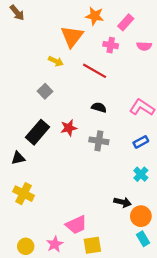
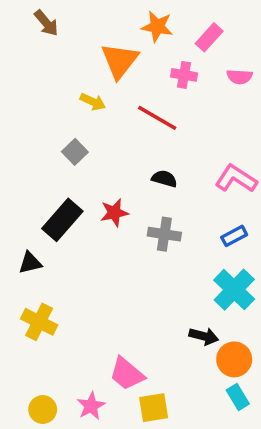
brown arrow: (17, 13) -> (46, 23), moved
cyan cross: (141, 174) -> (234, 290), size x1.6
pink trapezoid: (76, 225) -> (127, 374), turned 65

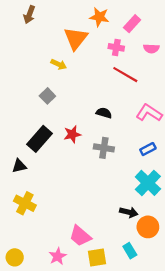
brown arrow: (46, 23) -> (29, 15), turned 60
red line: (157, 118) -> (125, 75), moved
cyan rectangle: (238, 397) -> (130, 251), moved
yellow circle: (43, 410) -> (15, 257), moved

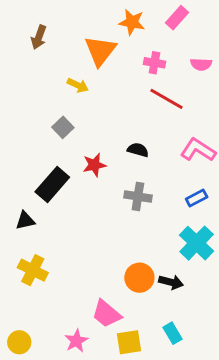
brown arrow: (29, 15) -> (39, 37), moved
pink rectangle: (132, 24) -> (177, 18), moved
red star: (72, 134) -> (94, 165), moved
orange circle: (148, 227) -> (139, 278), moved

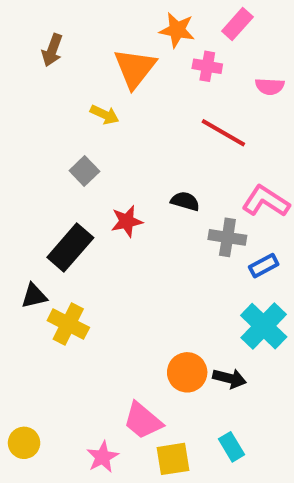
pink cross: (154, 63) -> (207, 66), moved
gray cross: (138, 196) -> (227, 237), moved
yellow cross: (33, 270) -> (68, 324), moved
yellow circle: (19, 342) -> (24, 443), moved

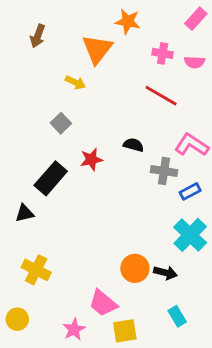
pink rectangle: (237, 24) -> (196, 19), moved
pink cross: (207, 66) -> (163, 53), moved
yellow cross: (68, 324) -> (36, 270), moved
cyan rectangle: (231, 447) -> (177, 316), moved

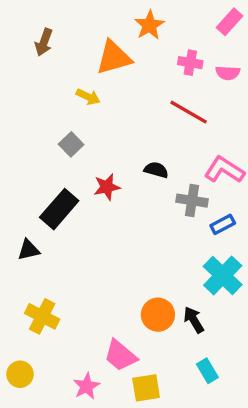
orange star: (128, 21) -> (149, 25), turned 30
orange triangle: (97, 49) -> (114, 58), turned 36
black arrow: (165, 273) -> (194, 320), turned -135

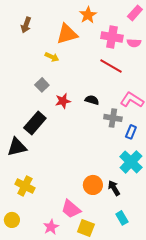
pink cross: (190, 63) -> (112, 37), size x1.5
red star: (107, 187) -> (63, 101), moved
blue rectangle: (223, 224) -> (131, 132), turned -40
black triangle: (29, 250) -> (17, 147), size x1.5
yellow square: (146, 388) -> (86, 228), turned 30

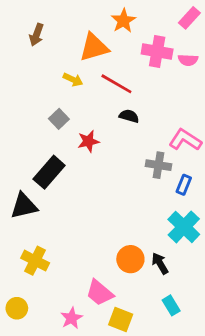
red line: (111, 66) -> (116, 84), moved
black semicircle: (92, 100) -> (129, 116), moved

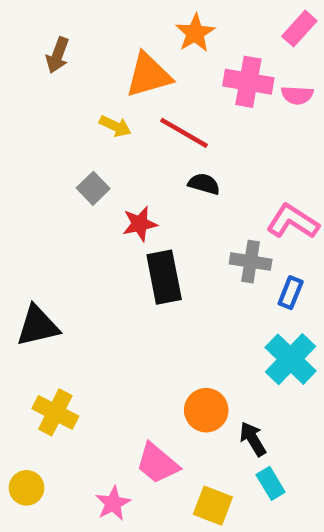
black rectangle: (49, 172) -> (164, 277), moved, turned -52
black arrow: (160, 263) -> (253, 439), moved
yellow square: (121, 319) -> (213, 506), moved

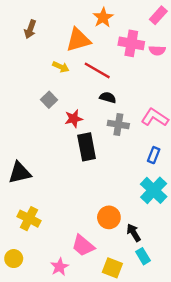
gray cross: (251, 262) -> (118, 125), moved

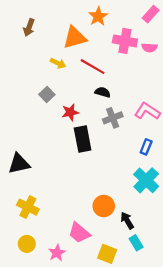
gray cross: (118, 125) -> (113, 118), turned -30
yellow circle: (14, 259) -> (27, 244), moved

